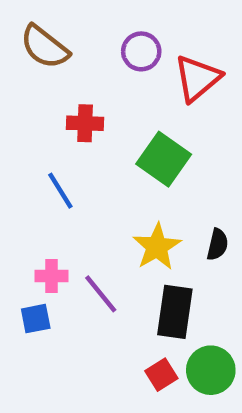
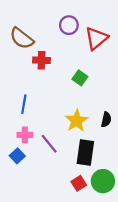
brown semicircle: (45, 47) -> (22, 38), moved
green square: (164, 159) -> (80, 78), size x0.6
blue line: (60, 191) -> (24, 104), moved, turned 42
blue square: (36, 319) -> (17, 156), turned -32

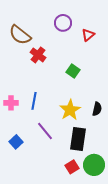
red triangle: (96, 38) -> (88, 35), size x0.6
red cross: (41, 60) -> (38, 55), turned 35
blue line: (24, 104) -> (34, 101), moved
pink cross: (25, 135) -> (11, 103), moved

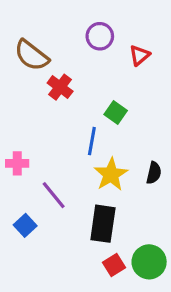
blue line: (34, 101) -> (92, 141), moved
purple line: (45, 131) -> (54, 195), moved
black rectangle: (78, 139) -> (103, 224), moved

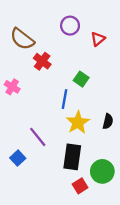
pink cross: (17, 163) -> (12, 87), moved, turned 32
green circle: (149, 262) -> (102, 171), moved

